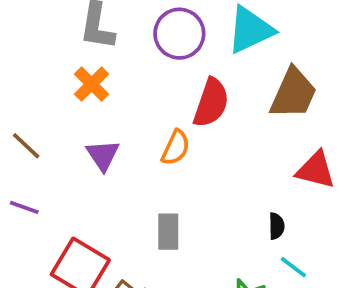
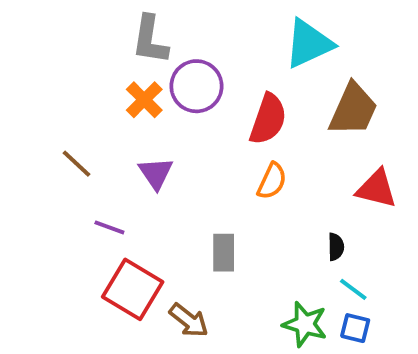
purple circle: (179, 34) -> (196, 86), moved
orange semicircle: (176, 148) -> (272, 181), moved
purple line: (24, 207) -> (109, 227), moved

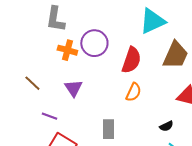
gray L-shape: (150, 40) -> (55, 19), moved
orange cross: (144, 100) -> (67, 50), turned -30
black semicircle: (336, 247) -> (166, 126), turned 64

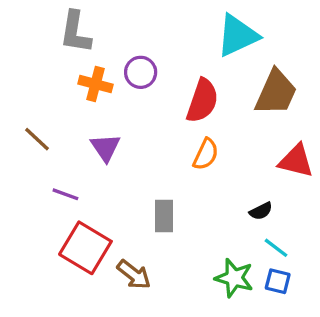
purple circle: (94, 43) -> (141, 72), size x0.7

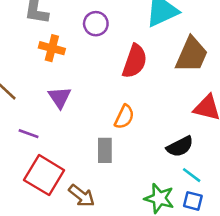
purple circle: (141, 72) -> (96, 24), moved
orange semicircle: (206, 154) -> (124, 117), moved
black semicircle: (261, 211) -> (180, 147), size x1.5

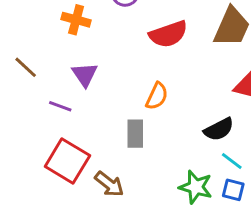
red semicircle: (135, 61) -> (168, 34), turned 52
purple line: (29, 134) -> (60, 106), moved

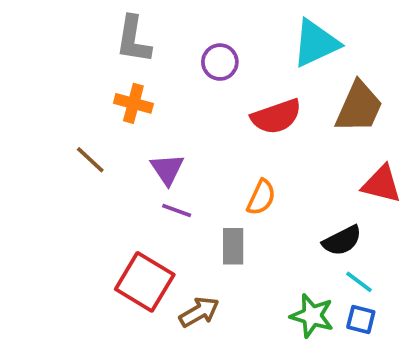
orange cross: (76, 20) -> (133, 103), moved
purple line: (60, 106) -> (177, 210), moved
brown arrow: (109, 184) -> (199, 312), turned -68

